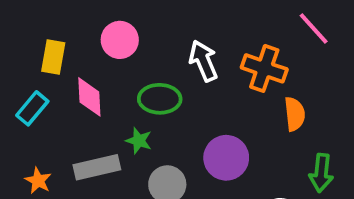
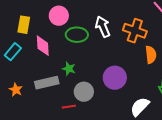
green ellipse: (160, 99) -> (77, 35), moved

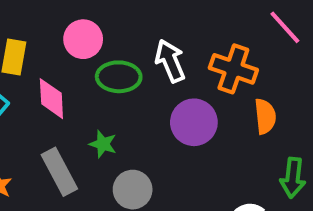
purple circle: (115, 78) -> (194, 122), moved
gray rectangle: (47, 83) -> (59, 172), turned 75

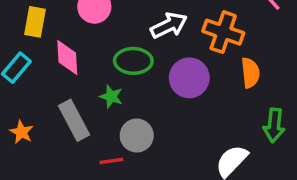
white arrow: (170, 61) -> (169, 25), turned 87
green ellipse: (119, 77) -> (133, 61), moved

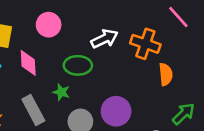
purple circle: (189, 78) -> (116, 111), moved
green arrow: (274, 125) -> (183, 114), turned -140

